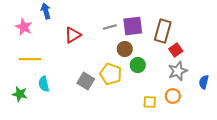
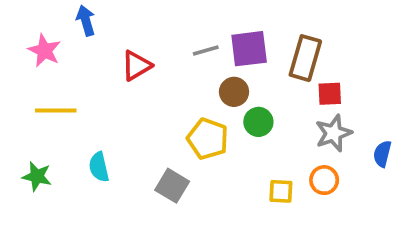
red square: (176, 50) -> (330, 94), turned 32
gray square: (86, 81) -> (172, 186), moved
cyan semicircle: (44, 84) -> (99, 167), moved

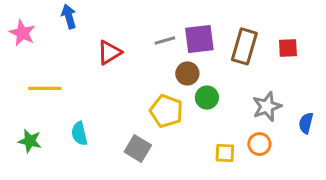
pink star: (44, 51) -> (22, 33), moved
red square: (330, 94) -> (288, 48), moved

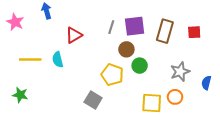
gray line: (165, 40) -> (111, 27), turned -56
cyan semicircle: (79, 134) -> (58, 59), moved
yellow square: (225, 153) -> (152, 103), size x1.5

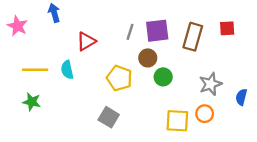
red square: (194, 32) -> (227, 28), moved
yellow pentagon: (112, 75) -> (119, 78), moved
green star: (20, 95) -> (32, 102), moved

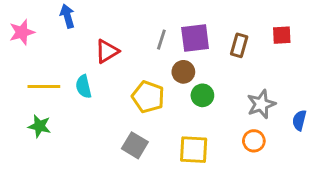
pink star: (17, 26) -> (22, 32), turned 30
brown rectangle: (193, 37) -> (239, 45), size x0.7
yellow square: (177, 121) -> (194, 150), moved

